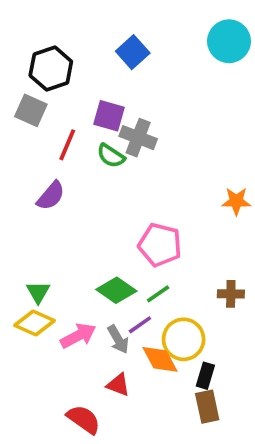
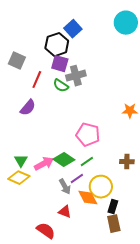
black hexagon: (51, 68) -> (57, 45), moved
gray cross: (138, 138) -> (76, 76), turned -36
pink arrow: (78, 336) -> (44, 164), moved

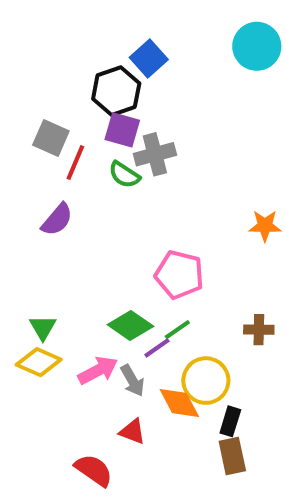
gray square: (17, 61) -> (51, 138), moved
pink arrow: (44, 164) -> (98, 370), moved
purple line: (77, 179) -> (157, 348), moved

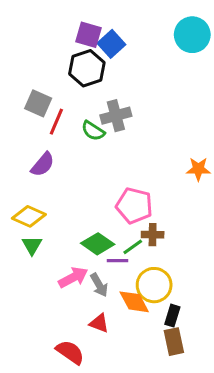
purple square: (122, 130) -> (88, 35), moved
brown cross: (259, 330) -> (153, 235), moved
purple line: (157, 348) -> (117, 261), turned 35
yellow diamond: (39, 362) -> (29, 216), moved

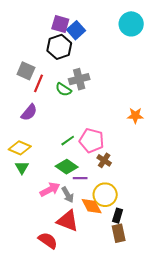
brown cross: (153, 235) -> (104, 160), turned 32
green line: (133, 247) -> (68, 141), moved
red triangle: (99, 323) -> (68, 221), size x1.6

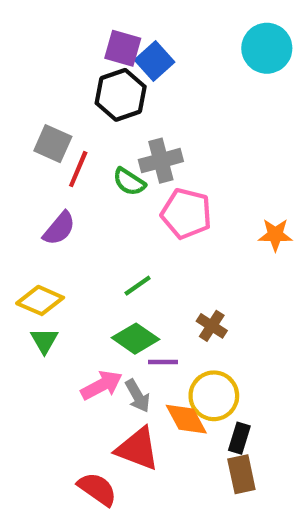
pink pentagon: (92, 141) -> (186, 214), moved

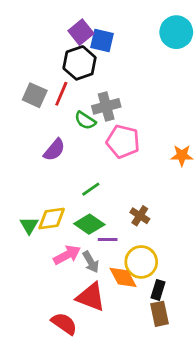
purple square: (123, 48) -> (81, 32), turned 35
blue square: (155, 61) -> (102, 41), turned -35
red line: (78, 169) -> (61, 94), moved
purple semicircle: (59, 228) -> (54, 150), moved
yellow diamond: (40, 300) -> (52, 219), moved, turned -32

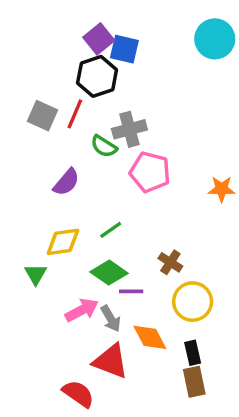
yellow diamond: (52, 219) -> (63, 242), moved
yellow circle: (141, 262) -> (193, 302), moved
black rectangle: (158, 290) -> (193, 353), turned -30

